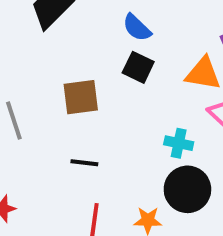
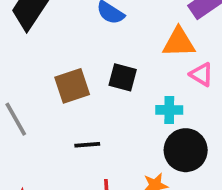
black square: (138, 67) -> (123, 77), moved

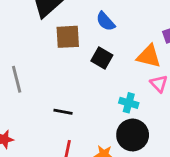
black square: (123, 77) -> (102, 58), moved
brown square: (72, 86) -> (68, 37), moved

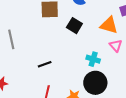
black line: (63, 112) -> (45, 64), turned -32

